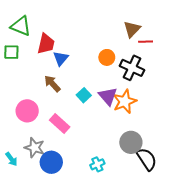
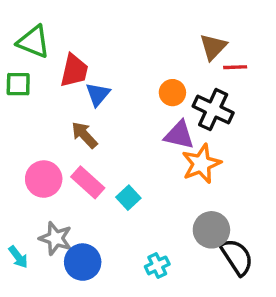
cyan square: (84, 95) -> (128, 198), moved
purple triangle: (108, 96) -> (179, 135), moved, turned -36
pink rectangle: (60, 123) -> (88, 182), moved

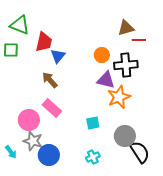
brown triangle: (213, 47) -> (126, 28), turned 30
black cross: (213, 110) -> (126, 65), turned -30
pink circle: (44, 179) -> (29, 120), moved
cyan square: (128, 198) -> (93, 123), moved, turned 32

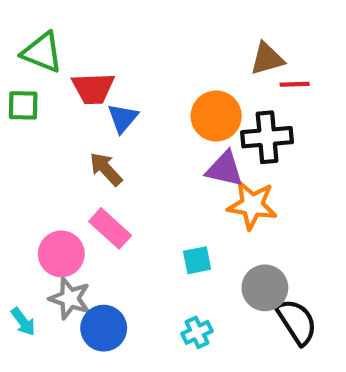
red trapezoid: (44, 42) -> (93, 88), turned 75
orange circle: (102, 55) -> (216, 116), size x1.5
orange star: (119, 97) -> (252, 205), turned 30

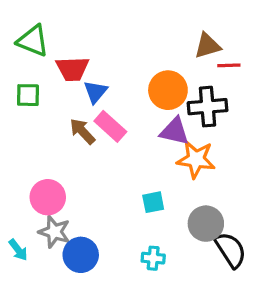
green square: (23, 105) -> (28, 95), moved
pink rectangle: (110, 228) -> (110, 126), moved
cyan cross: (197, 332) -> (153, 258), turned 30

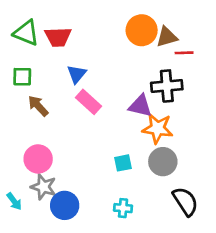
red trapezoid: (72, 69) -> (58, 37), moved
orange circle: (168, 90) -> (142, 30), moved
brown arrow: (82, 131) -> (38, 106), moved
gray circle: (206, 224) -> (163, 162), moved

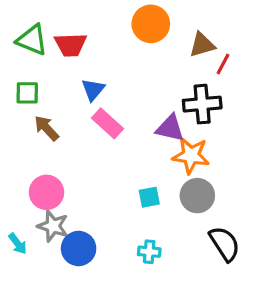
orange circle: (142, 30) -> (151, 24), moved
red line: (184, 53) -> (223, 64), turned -60

